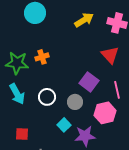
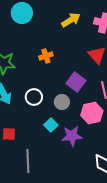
orange cross: (42, 57) -> (46, 56), moved

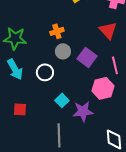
gray circle: (62, 102) -> (63, 51), moved
gray line: (28, 161) -> (59, 135), moved

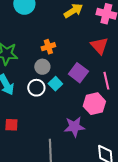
gray circle: (63, 51) -> (42, 67), moved
cyan square: (62, 100) -> (55, 84), moved

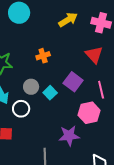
gray circle: (42, 67) -> (31, 87), moved
white circle: (36, 88) -> (21, 109), moved

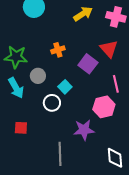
purple square: (73, 82) -> (88, 64), moved
gray circle: (31, 87) -> (38, 76), moved
white circle: (21, 109) -> (52, 103), moved

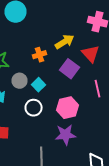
yellow arrow: (83, 14) -> (64, 42), moved
cyan square: (65, 87) -> (38, 85), moved
pink hexagon: (104, 107) -> (68, 108), moved

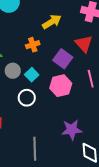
yellow arrow: (64, 42) -> (52, 22), moved
pink hexagon: (68, 108) -> (61, 86), moved
purple star: (66, 135) -> (72, 130), moved

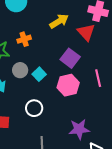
red triangle: (84, 44) -> (86, 32), moved
orange cross: (33, 45) -> (24, 39), moved
white circle: (27, 98) -> (34, 108), moved

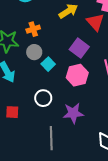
gray circle: (20, 70) -> (34, 52), moved
purple star: (79, 129) -> (73, 113), moved

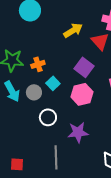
orange cross: (33, 29) -> (38, 64), moved
gray circle: (34, 52) -> (34, 92), moved
red square: (12, 112) -> (17, 164), moved

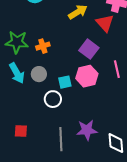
cyan square: (53, 83) -> (65, 82), moved, turned 32
purple star: (78, 132) -> (87, 130), moved
red square: (17, 164) -> (21, 131), moved

